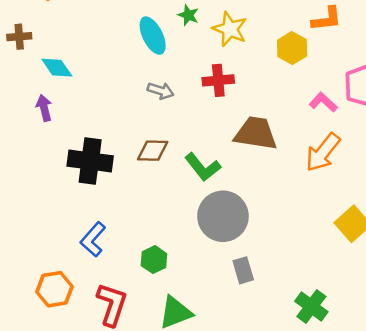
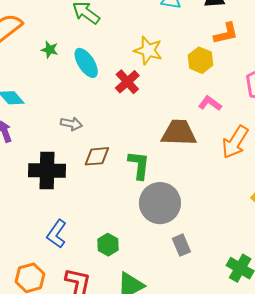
green star: (188, 15) -> (50, 50), moved
red cross: (218, 80) -> (127, 82), moved, turned -30
gray arrow: (161, 91) -> (71, 124), moved
pink L-shape: (323, 102) -> (210, 103), moved
green L-shape: (203, 167) -> (139, 165), turned -128

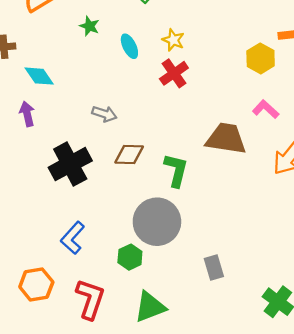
yellow star: (148, 50) -> (173, 40), moved, size x0.7
cyan ellipse: (86, 63) -> (129, 46), size x0.7
black cross: (47, 170) -> (70, 164), turned -36
gray circle: (160, 203) -> (157, 222), moved

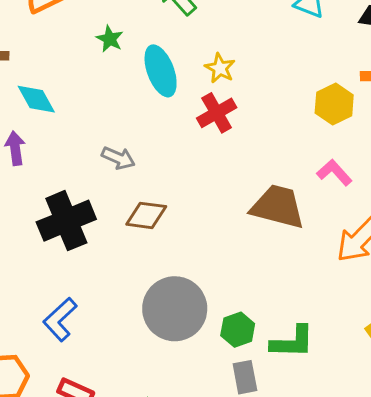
cyan ellipse: (129, 46) -> (161, 71), size x1.5
green L-shape: (176, 170) -> (292, 342), moved, turned 72
green hexagon: (130, 257) -> (238, 330), moved

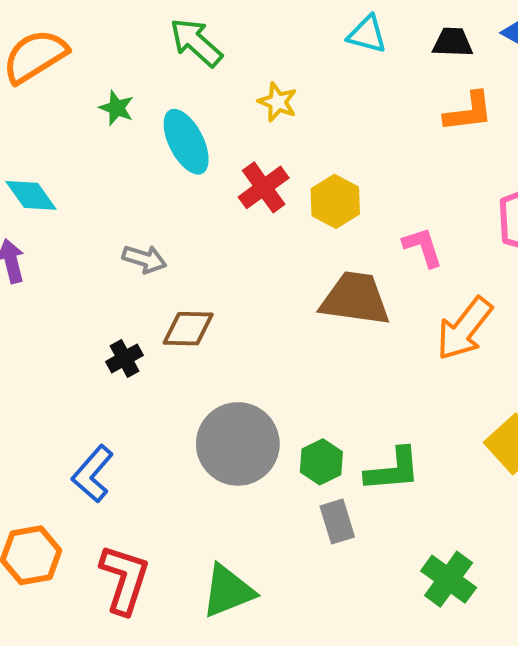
yellow star: (220, 68) -> (278, 102), moved
yellow hexagon: (334, 104) -> (335, 201), moved
pink L-shape: (334, 172) -> (423, 247), turned 30
black cross: (66, 221) -> (124, 358), moved, size x0.5

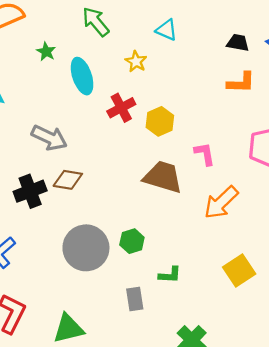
cyan triangle: (367, 34) -> (167, 30), moved
gray arrow: (144, 259) -> (49, 138), size x1.5
black cross: (124, 358) -> (30, 191), size x1.6
green hexagon: (321, 462) -> (132, 241), moved
green L-shape: (393, 470) -> (170, 275), size x0.7

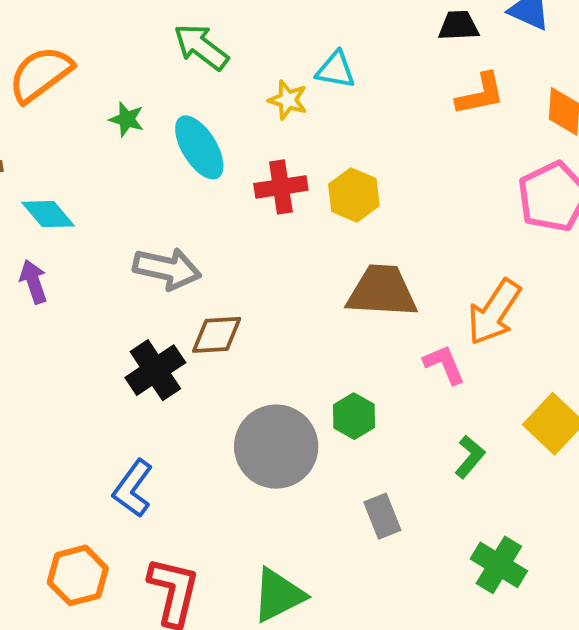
cyan triangle: (167, 30) -> (336, 70), moved
red cross: (121, 108) -> (281, 187), turned 32
pink L-shape: (205, 154) -> (444, 364), moved
green L-shape: (170, 275) -> (470, 457), moved, turned -40

